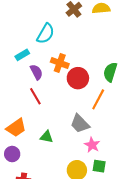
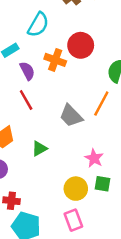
red circle: (78, 78) -> (81, 45), moved
gray trapezoid: (80, 124) -> (71, 116), moved
green triangle: (47, 137) -> (39, 149), turned -40

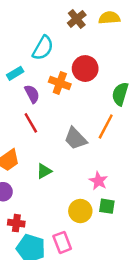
pink rectangle: (73, 220) -> (62, 242), moved

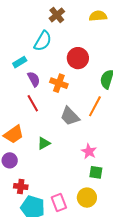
brown cross: (77, 19) -> (57, 15), moved
orange cross: (60, 83) -> (59, 83), moved
yellow circle: (80, 211) -> (87, 198), moved

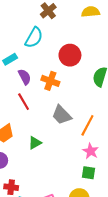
orange line: (95, 106) -> (87, 125), moved
pink star: (89, 151) -> (91, 151), moved

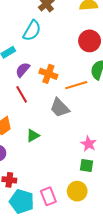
red circle: (70, 55) -> (90, 41), moved
purple semicircle: (25, 77) -> (23, 70), turned -112
orange line: (87, 125) -> (76, 85), moved, turned 45

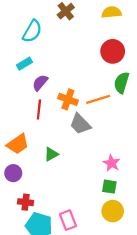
cyan semicircle: (32, 31) -> (32, 31), moved
orange cross: (48, 74) -> (68, 99), moved
red line: (22, 94) -> (39, 109), turned 36
yellow circle: (77, 191) -> (113, 211), moved

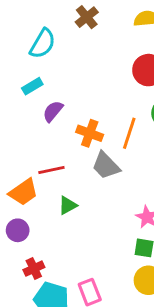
orange line: (98, 99) -> (129, 133), turned -55
red line: (39, 109) -> (51, 170), moved, turned 72
red cross: (26, 202) -> (34, 269), turned -32

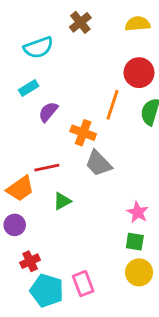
cyan semicircle: (43, 44) -> (38, 47), turned 40
orange line: (129, 133) -> (112, 105), moved

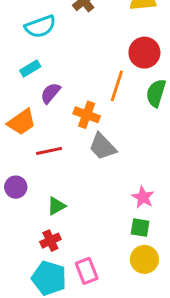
orange trapezoid: (20, 189) -> (22, 122), moved
green triangle: (62, 201) -> (56, 206), moved
purple circle: (15, 225) -> (16, 187), moved
red cross: (30, 261) -> (50, 241), moved

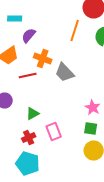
cyan rectangle: (30, 69) -> (15, 18), turned 32
orange cross: (87, 115) -> (43, 58), moved
pink rectangle: (87, 271) -> (54, 132), moved

